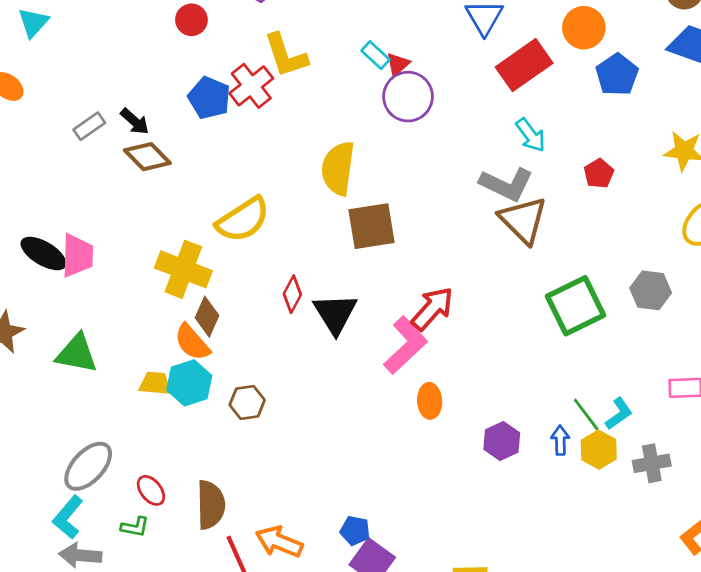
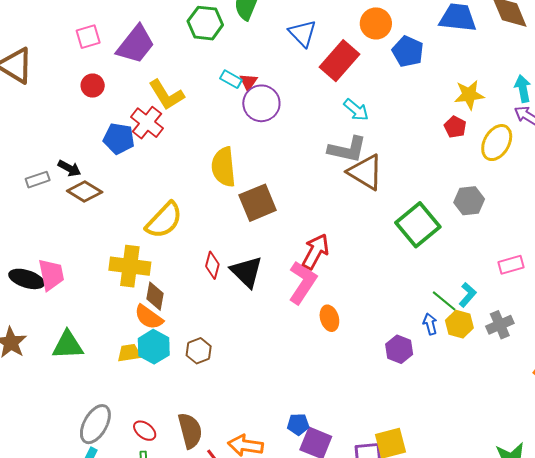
gray rectangle: (89, 126) -> (38, 180), turned 30
red pentagon: (599, 173) -> (455, 127), moved
purple hexagon: (502, 441) -> (399, 349), moved

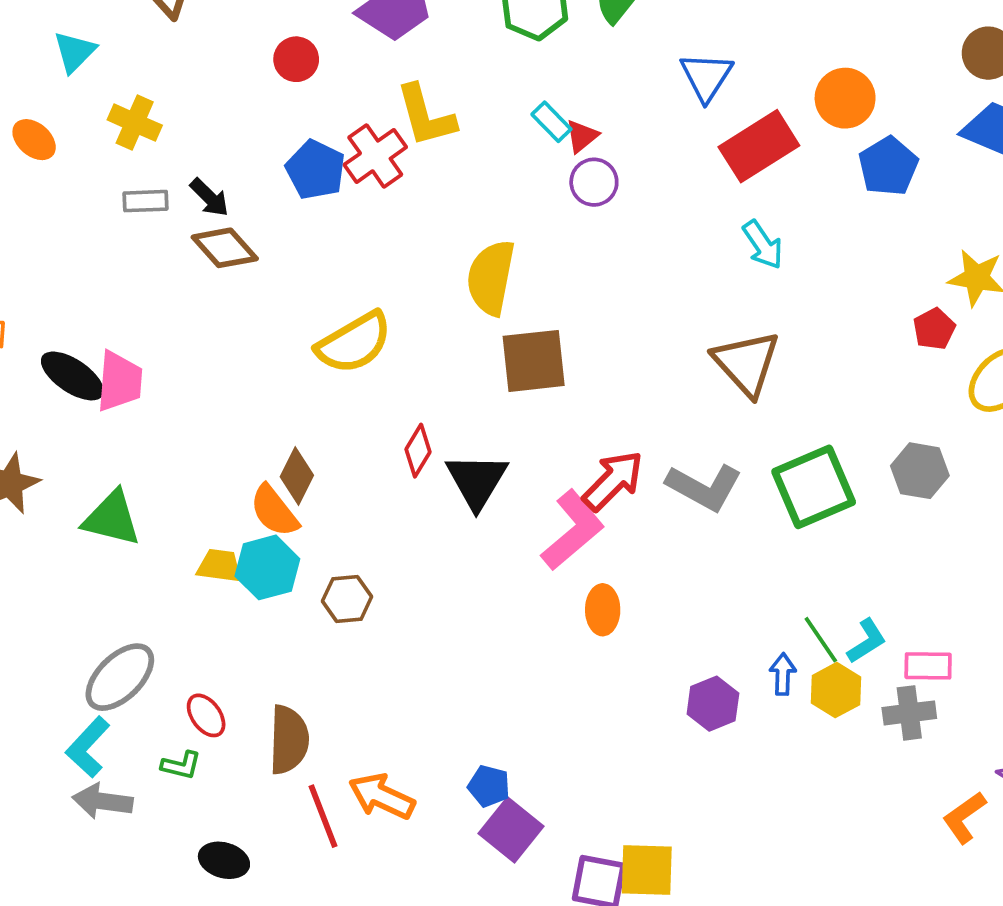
purple circle: (261, 103) -> (594, 182), size x0.7
gray L-shape: (347, 149) -> (704, 487), moved
pink rectangle: (511, 265) -> (928, 666), moved
yellow cross: (130, 266) -> (135, 123), moved, size x0.7

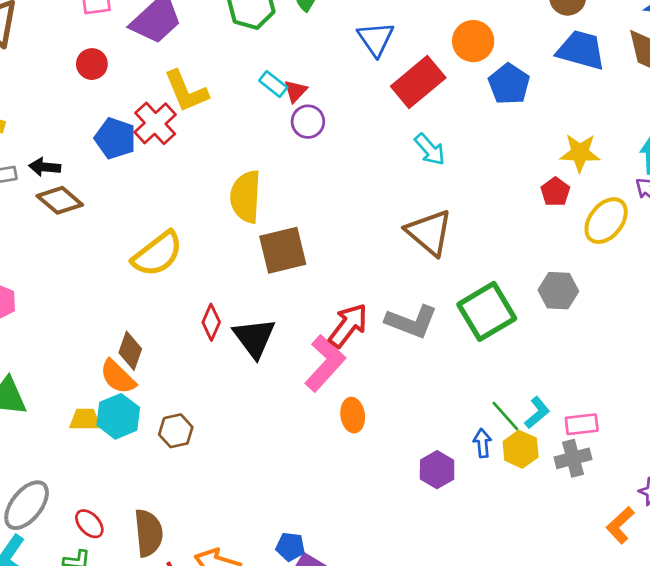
black arrow: (209, 197) -> (45, 167), turned 148

